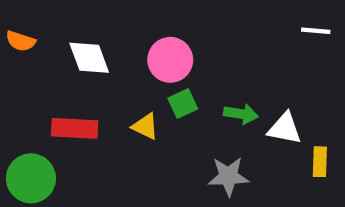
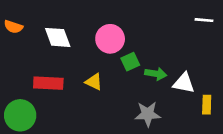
green square: (183, 104) -> (130, 62), moved

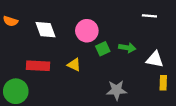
white line: (204, 20) -> (149, 16), moved
green arrow: (156, 74) -> (127, 48), moved
white triangle: (184, 83) -> (155, 59), moved

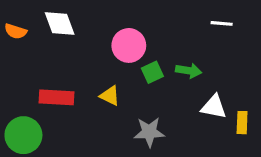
white diamond: (45, 30) -> (60, 23), moved
white triangle: (155, 59) -> (214, 107), moved
gray star: (117, 90) -> (149, 132), moved

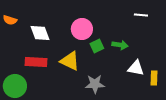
white diamond: (60, 23) -> (40, 33), moved
yellow triangle: (110, 96) -> (70, 61), size x1.5

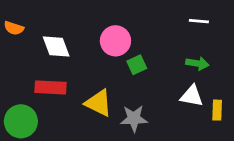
green arrow: (120, 45) -> (197, 63), moved
yellow triangle: (70, 61) -> (99, 103), moved

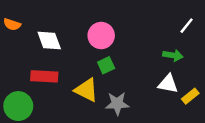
white line: (199, 21) -> (187, 26), moved, turned -56
green square: (137, 65) -> (106, 65), moved
yellow rectangle: (217, 110) -> (190, 96), turned 49

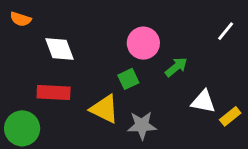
orange semicircle: (12, 24) -> (21, 19), moved
pink circle: (101, 36) -> (143, 43), moved
green arrow: (173, 55) -> (176, 67), moved, turned -48

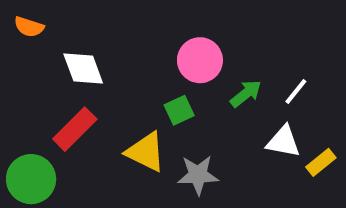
white line: (226, 31) -> (296, 91), moved
red rectangle: (54, 92) -> (75, 129), turned -48

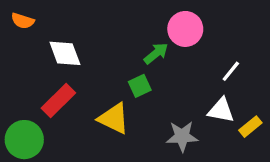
pink circle: (200, 60) -> (185, 29), moved
green arrow: (246, 94) -> (156, 53), moved
gray star: (198, 175) -> (182, 136), moved

